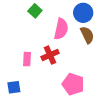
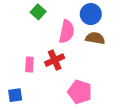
brown semicircle: (87, 35) -> (95, 38), turned -54

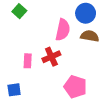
green square: (38, 12) -> (19, 11), moved

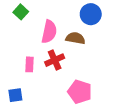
pink semicircle: (63, 30) -> (49, 32), moved
brown semicircle: (90, 36) -> (75, 38), moved

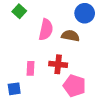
red cross: (55, 60) -> (58, 64), moved, turned 30
pink rectangle: (30, 64) -> (31, 68), moved

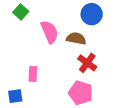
pink semicircle: (46, 30) -> (50, 32), turned -35
red cross: (58, 64) -> (87, 63), moved, turned 30

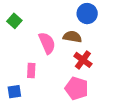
green square: (21, 12) -> (14, 21), moved
pink semicircle: (50, 32) -> (47, 43), moved

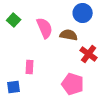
pink semicircle: (47, 43) -> (45, 28), moved
red cross: (83, 60) -> (89, 54), moved

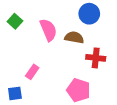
red cross: (89, 54) -> (96, 58), turned -30
pink rectangle: (30, 67) -> (32, 72), turned 32

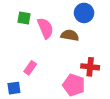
green square: (15, 21) -> (24, 18), moved, turned -32
red cross: (96, 58) -> (90, 67), moved

